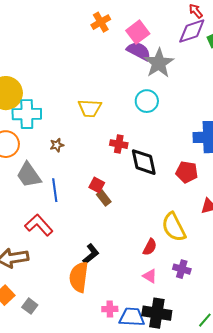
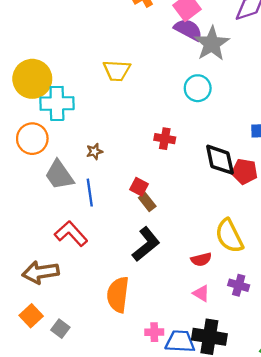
yellow trapezoid: (90, 108) -> (117, 71), moved
brown star: (57, 145) -> (94, 152), moved
black diamond: (144, 162) -> (220, 160), moved
red semicircle: (150, 247) -> (201, 259), turned 48
black L-shape: (91, 254) -> (146, 244), moved, size x1.4

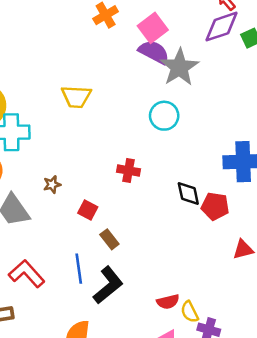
black diamond: (220, 160) -> (188, 193), size x0.7
red square: (139, 187) -> (88, 210), moved
blue line: (90, 193) -> (79, 269), moved
yellow semicircle: (229, 236) -> (190, 312), moved, size x0.6

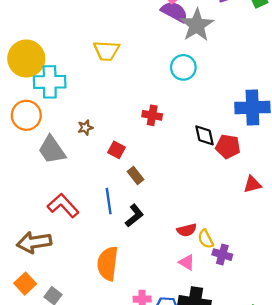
black L-shape: (108, 285) -> (134, 216), size x0.7

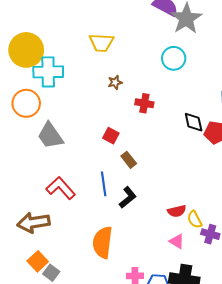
brown star: (85, 128) -> (115, 82), moved
orange square: (25, 284) -> (38, 261), moved

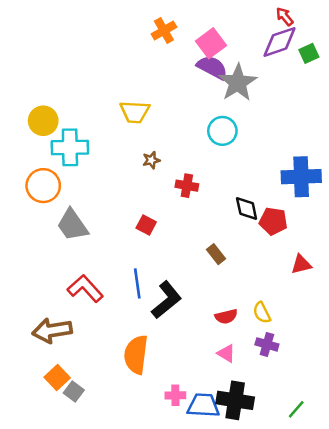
yellow circle: (26, 50) -> (43, 121), size x0.7
brown rectangle: (129, 160) -> (216, 254), moved
black L-shape: (128, 197) -> (166, 300), size x1.4
yellow semicircle: (195, 219) -> (262, 313), moved

